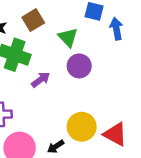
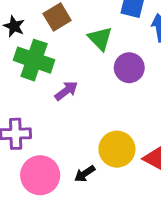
purple circle: (79, 66) -> (129, 68), moved

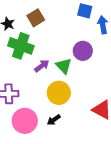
green triangle: (100, 39) -> (64, 66), moved
yellow circle: (117, 149) -> (59, 93), moved

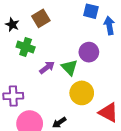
green cross: (21, 46) -> (26, 47), size x0.7
yellow circle: (59, 93) -> (82, 93), moved

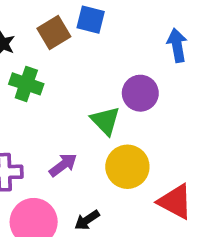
blue square: (91, 11) -> (91, 20), moved
purple arrow: (47, 67) -> (63, 165), moved

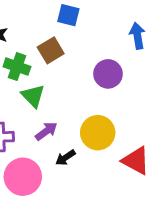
brown square: (54, 32) -> (51, 50), moved
green triangle: (105, 121) -> (33, 96), moved
black arrow: (87, 220) -> (65, 158), moved

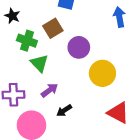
purple circle: (108, 74) -> (79, 47), moved
yellow circle: (98, 133) -> (102, 73), moved

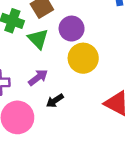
green triangle: (39, 63) -> (38, 39), moved
yellow circle: (102, 73) -> (83, 58), moved

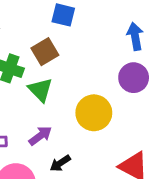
purple circle: (72, 29) -> (134, 78), moved

